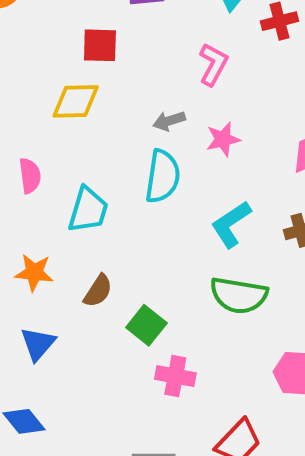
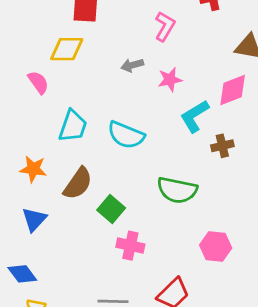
pink semicircle: (30, 176) -> (38, 82), moved, turned -30
cyan semicircle: (163, 176) -> (126, 135), moved, turned 102
cyan L-shape: (231, 224) -> (195, 116), moved
brown semicircle: (98, 291) -> (78, 183), size x1.4

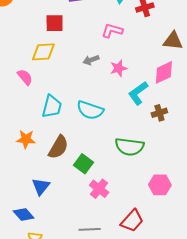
pink L-shape: (165, 26) -> (112, 31), turned -100
blue triangle: (34, 219) -> (41, 186), moved
pink cross: (130, 246) -> (99, 189), turned 30

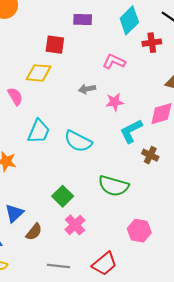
brown cross: (159, 113) -> (150, 155), turned 35
brown semicircle: (58, 147) -> (34, 232), moved, size x0.7

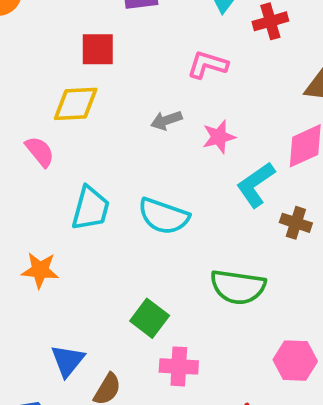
pink cross: (75, 225) -> (179, 366), turned -36

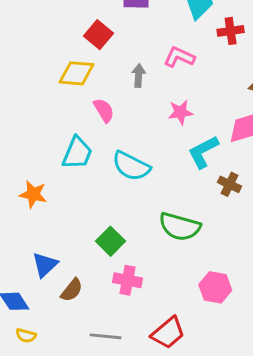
red square: (98, 49) -> (99, 35), turned 32
gray arrow: (166, 120) -> (139, 76), moved, turned 105
pink semicircle: (40, 152) -> (104, 110), moved

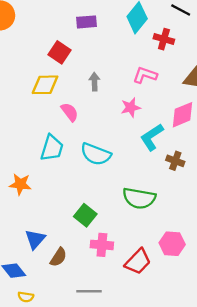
red cross: (231, 31) -> (164, 39), turned 30
pink L-shape: (179, 57) -> (145, 75), moved
red trapezoid: (168, 333) -> (138, 262), moved

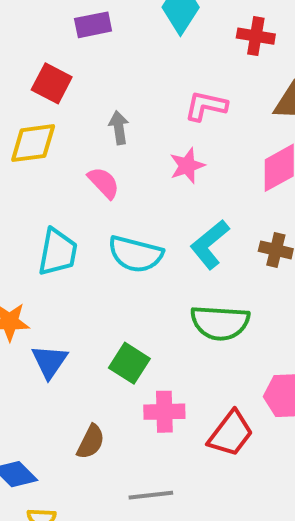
red cross: (164, 39) -> (256, 36), moved
pink semicircle: (70, 112) -> (104, 183), moved
cyan L-shape: (152, 137) -> (210, 244), moved
blue triangle: (35, 239) -> (50, 361), moved

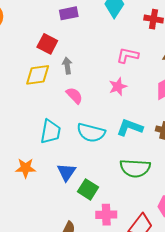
gray arrow: (119, 128) -> (67, 66), moved
cyan L-shape: (210, 244) -> (130, 128), turned 60
blue triangle: (50, 361) -> (67, 172), moved

